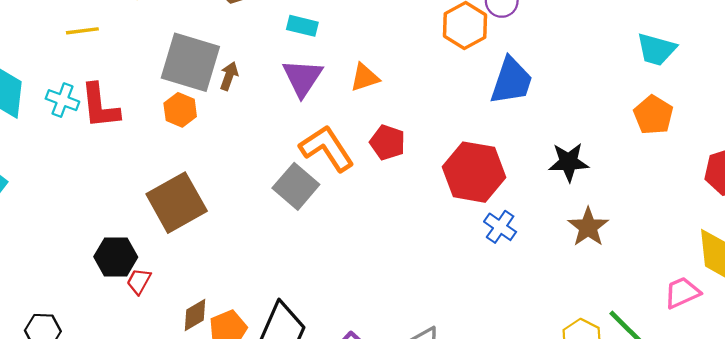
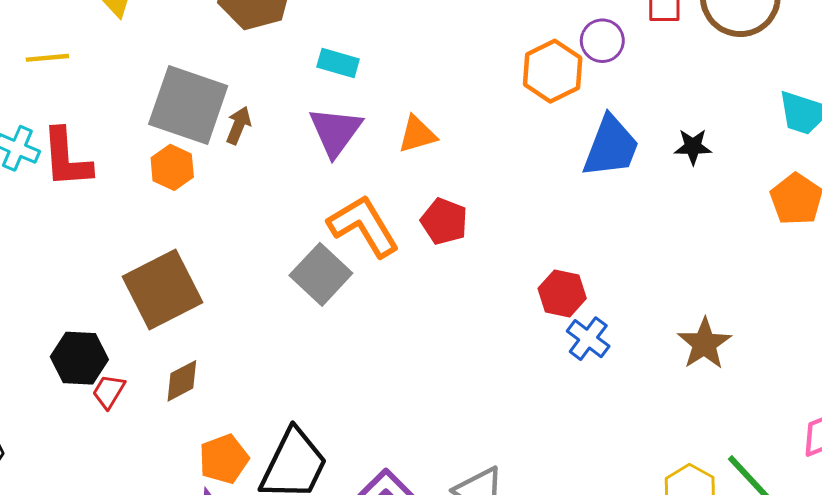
black star: (569, 162) -> (693, 147), moved, size x0.7
red hexagon: (474, 172) -> (562, 293), moved, size x0.6
brown diamond: (195, 315) -> (182, 381), moved

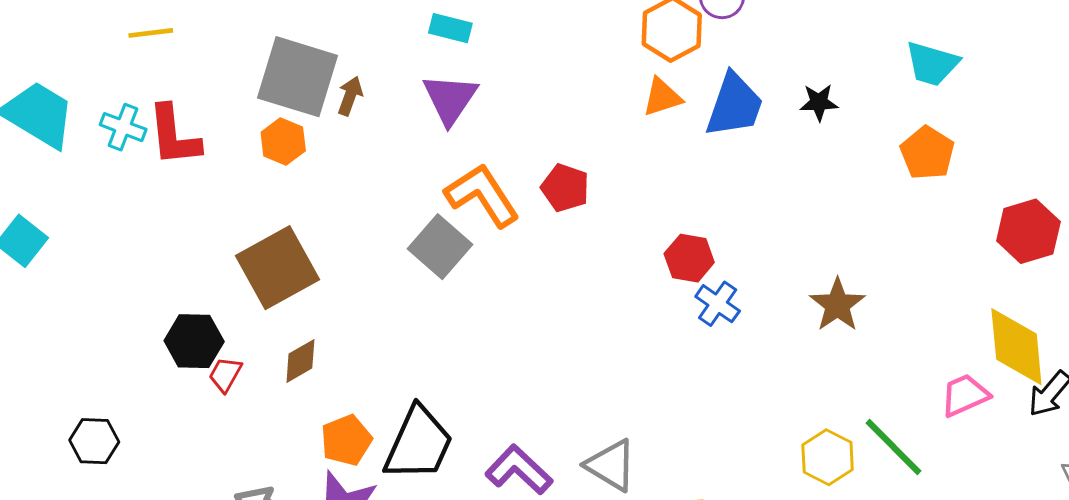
orange triangle: (417, 134) -> (662, 97), moved

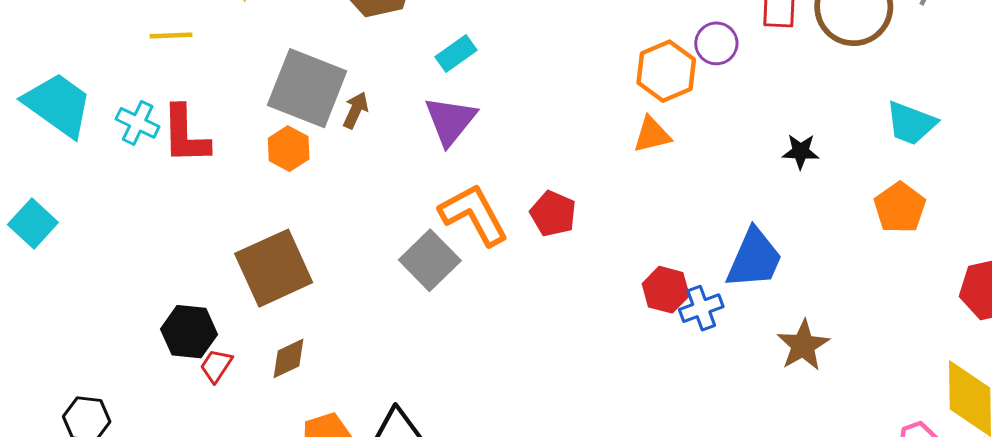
cyan rectangle: (450, 28) -> (456, 53), turned -54
blue trapezoid: (734, 105) -> (754, 259), moved
blue cross: (718, 304) -> (701, 308), moved, turned 30

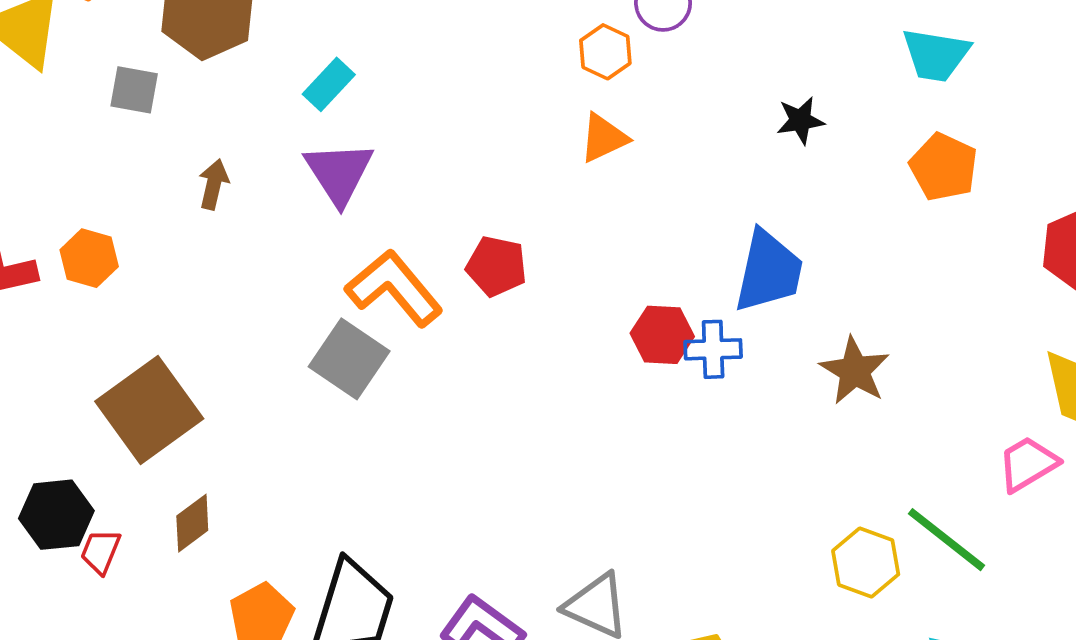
orange hexagon: (666, 71) -> (605, 52), size x0.7
gray square: (307, 88) -> (134, 90), moved, size x0.5
orange hexagon: (289, 149) -> (89, 258), moved
blue cross: (701, 308) -> (713, 349), turned 30

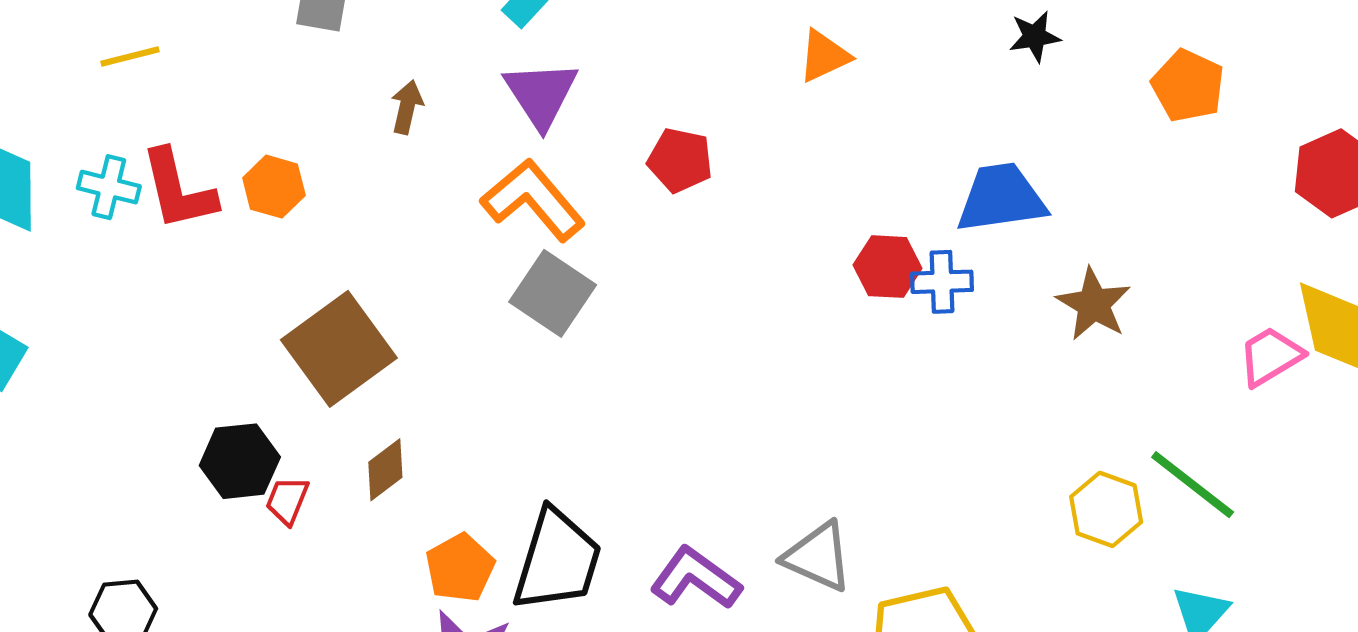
red pentagon: (496, 266) -> (680, 160), moved
blue trapezoid: (769, 271) -> (1001, 198), turned -110
orange L-shape: (394, 288) -> (533, 200), moved
pink trapezoid: (1028, 464) -> (1270, 356), moved

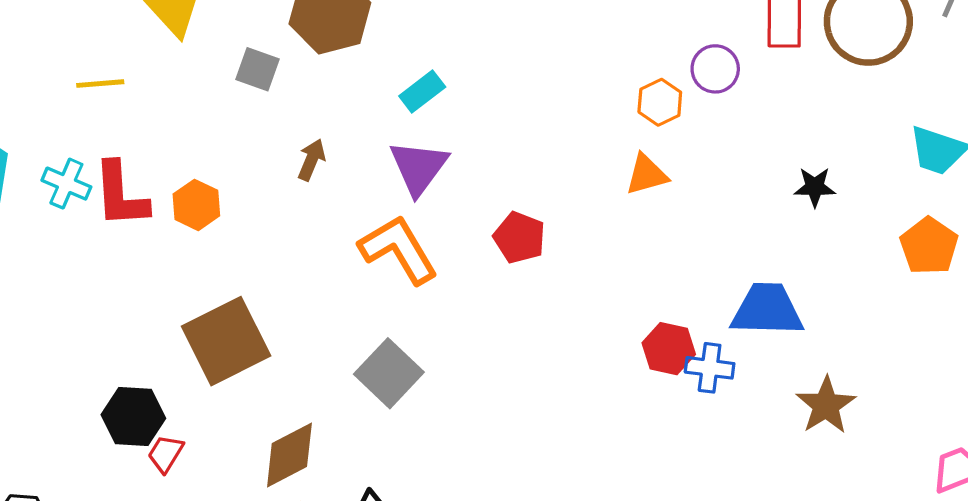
gray square: (553, 293) -> (389, 373), moved
brown diamond: (385, 470) -> (289, 455), moved, size x1.4

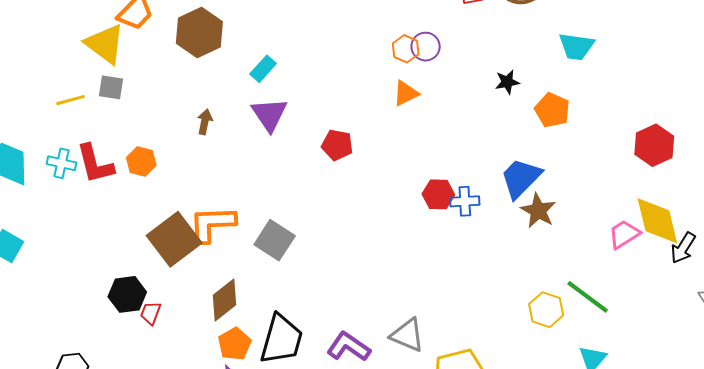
gray square: (258, 69) -> (111, 87), moved
purple circle: (715, 69) -> (426, 47), moved
orange pentagon: (929, 246) -> (552, 110), moved
orange L-shape: (399, 250) -> (212, 224), moved, turned -51
blue trapezoid: (767, 310) -> (521, 178), moved, turned -36

